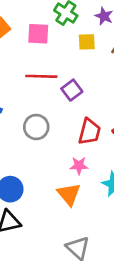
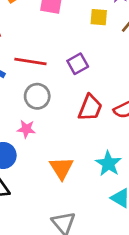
red line: (41, 76) -> (30, 62), moved
pink star: (79, 166) -> (26, 129), moved

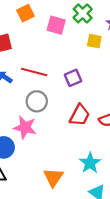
pink star: (26, 129) -> (25, 127), size x1.5
orange triangle: (61, 168) -> (53, 177), moved

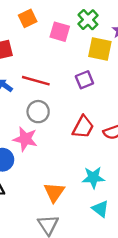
yellow square: (94, 41) -> (100, 49), size x1.5
purple square: (73, 78) -> (84, 80), moved
cyan star: (90, 163) -> (93, 178), turned 30

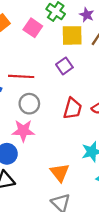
pink square: (60, 32) -> (33, 28), turned 30

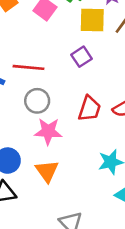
pink star: (23, 131) -> (48, 131), moved
orange triangle: (60, 173) -> (47, 171), moved

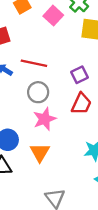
purple square: (81, 57) -> (79, 75), moved
pink star: (48, 131) -> (45, 119), turned -30

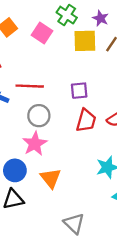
purple square: (79, 75) -> (79, 91), turned 30
pink star: (45, 119) -> (35, 144), moved

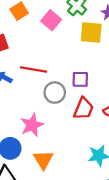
gray circle: (39, 116) -> (55, 93), moved

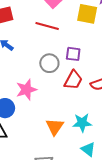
red line: (34, 70) -> (47, 26), moved
orange triangle: (43, 160) -> (55, 127), moved

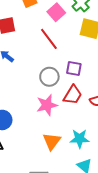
red line: (47, 26) -> (49, 39), turned 35
pink star: (26, 90) -> (47, 105), moved

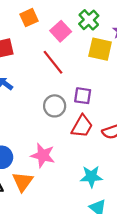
pink star: (47, 105) -> (43, 155), moved, turned 30
orange triangle: (52, 141) -> (23, 182), moved

